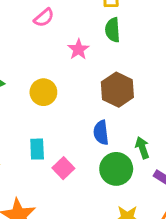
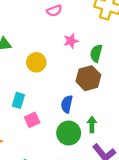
green semicircle: (113, 30) -> (96, 53), moved

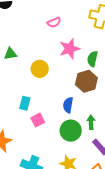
pink star: (71, 41) -> (70, 49), size x1.5

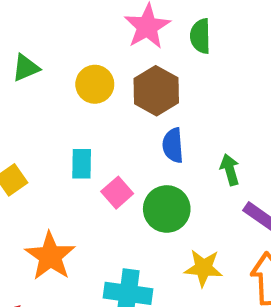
brown hexagon: (86, 81) -> (156, 91), moved
green circle: (71, 131) -> (167, 209), moved

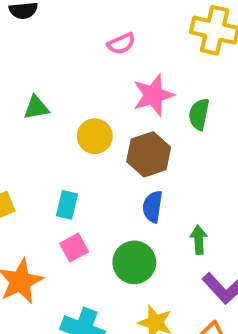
pink square: (117, 193) -> (74, 248), moved

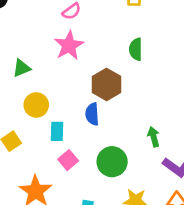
pink star: (153, 95) -> (69, 45), moved
yellow circle: (95, 136) -> (36, 105), moved
blue semicircle: (153, 207) -> (92, 114), moved

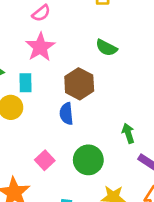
green semicircle: (136, 49) -> (106, 48), turned -60
cyan rectangle: (57, 131) -> (26, 83), moved

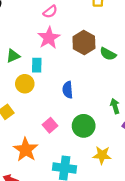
green semicircle: (106, 48) -> (108, 54), moved
brown hexagon: (79, 84) -> (84, 43), moved

